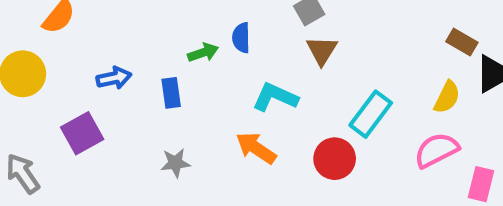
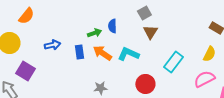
purple square: (82, 133) -> (25, 71), moved, turned -30
orange arrow: (256, 148) -> (102, 53), moved
red circle: (335, 159) -> (145, 84), moved
gray star: (175, 163) -> (100, 88), moved

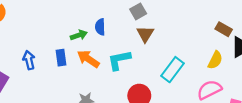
blue arrow: (52, 45) -> (29, 60), moved, turned -91
cyan L-shape: (128, 54) -> (119, 60), turned -35

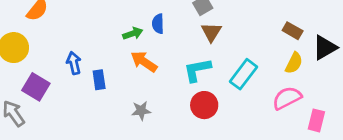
brown rectangle: (224, 29) -> (293, 31), moved
blue rectangle: (61, 58) -> (99, 80), moved
cyan L-shape: (119, 60) -> (197, 70), moved

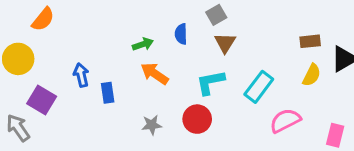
blue semicircle: (158, 24) -> (181, 34), moved
brown rectangle: (293, 31) -> (310, 41), turned -36
pink semicircle: (287, 98) -> (285, 121), moved
red circle: (204, 105) -> (197, 119), moved

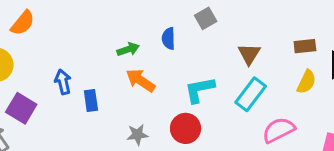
brown triangle: (225, 43) -> (249, 54), moved

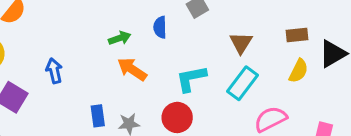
blue rectangle: (91, 100) -> (98, 116), moved

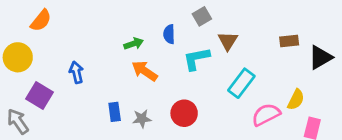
brown triangle: (241, 43) -> (228, 41), moved
yellow semicircle: (299, 71) -> (296, 100), moved
cyan L-shape: (191, 79) -> (196, 59), moved

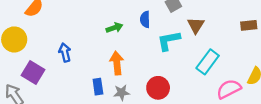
orange arrow: (145, 71) -> (117, 63), moved, turned 50

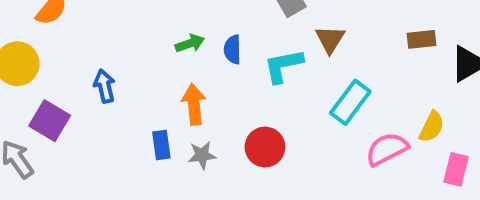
blue semicircle: (145, 19) -> (233, 49), moved

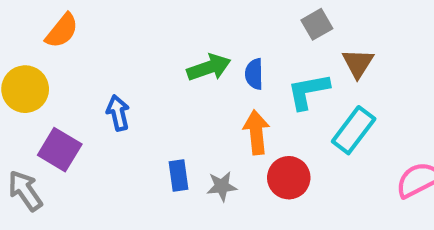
green arrow: (190, 43) -> (209, 68), size x1.4
cyan rectangle: (350, 102) -> (354, 130), moved
orange arrow: (194, 104) -> (256, 132), moved

